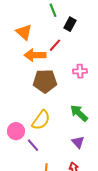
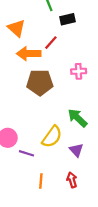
black rectangle: (70, 24) -> (68, 19), turned 48
yellow semicircle: (41, 120) -> (52, 137), moved
purple line: (33, 145) -> (27, 153), turned -32

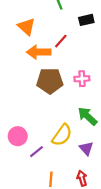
black rectangle: (68, 19) -> (86, 20), moved
pink cross: (79, 71) -> (82, 79), moved
purple line: (27, 153) -> (37, 152), turned -56

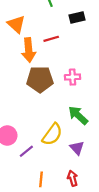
red line: (61, 41) -> (51, 39), turned 32
orange arrow: (39, 52) -> (29, 50), turned -95

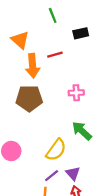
brown pentagon: (40, 79) -> (29, 98), moved
purple triangle: (77, 148) -> (73, 173), moved
purple line: (26, 151) -> (52, 176), moved

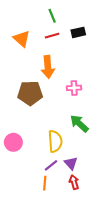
red line: (55, 55) -> (52, 36), moved
orange arrow: (33, 66) -> (48, 67), moved
yellow semicircle: (56, 150) -> (55, 141), turned -40

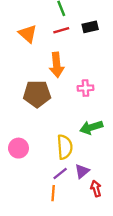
green arrow: (79, 123) -> (91, 127), turned -60
purple triangle: (71, 163) -> (82, 171), turned 32
red arrow: (74, 182) -> (96, 189), moved

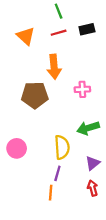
purple triangle: (82, 171) -> (93, 163), moved
purple line: (60, 174) -> (57, 173), turned -35

